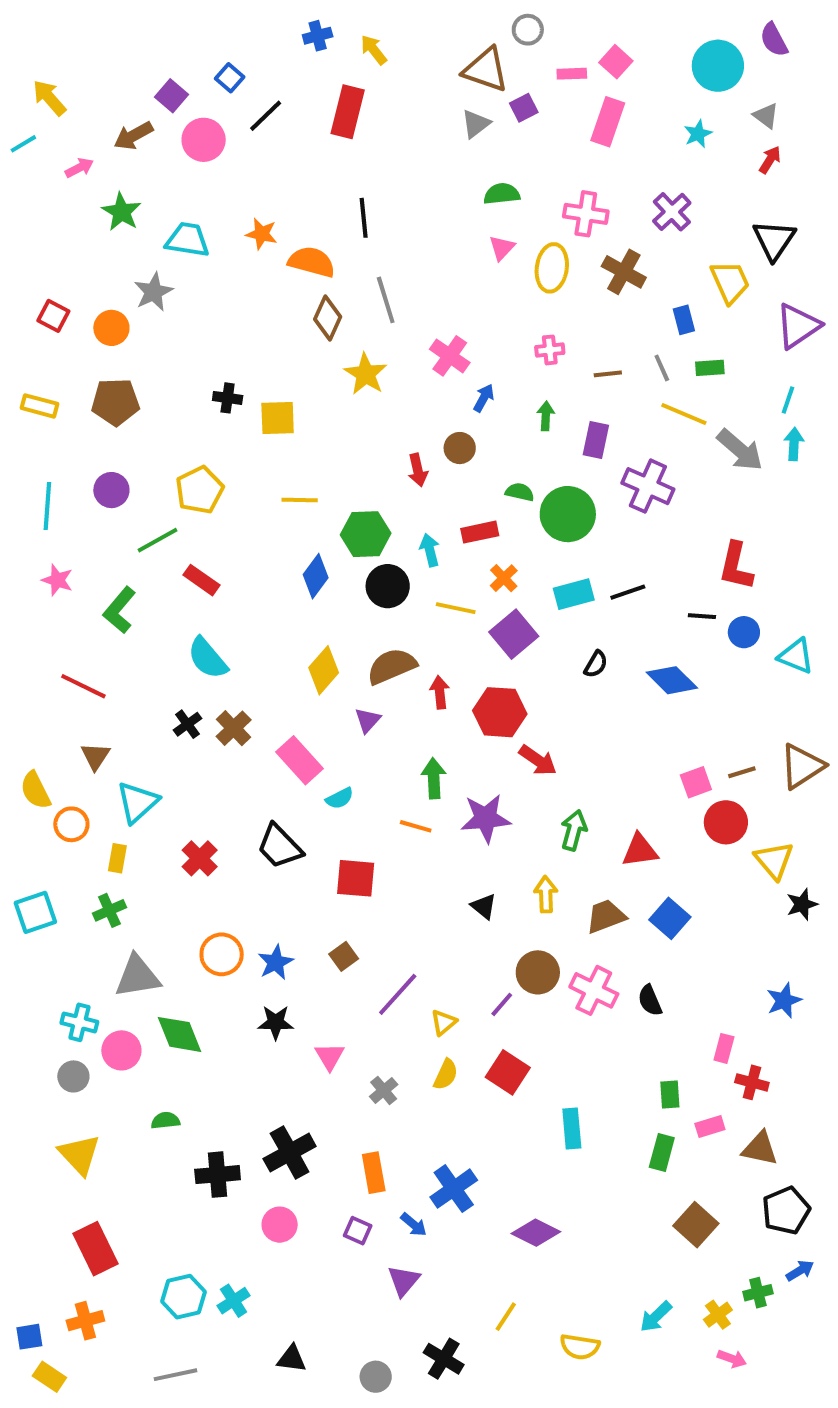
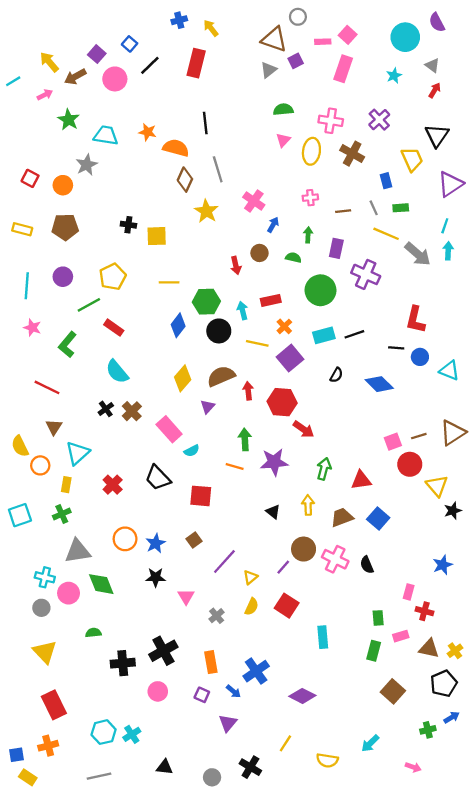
yellow arrow: (49, 98) -> (49, 62), moved
green semicircle: (520, 492) -> (293, 257), moved
yellow cross: (718, 1315) -> (455, 651), moved

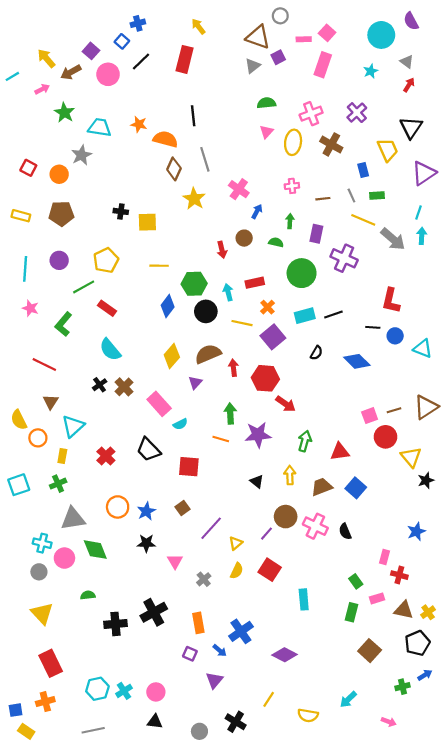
blue cross: (179, 20) -> (138, 23), moved
pink cross: (331, 121) -> (311, 114), turned -30
green rectangle: (378, 618) -> (356, 581), turned -32
pink circle: (158, 691) -> (156, 692), moved

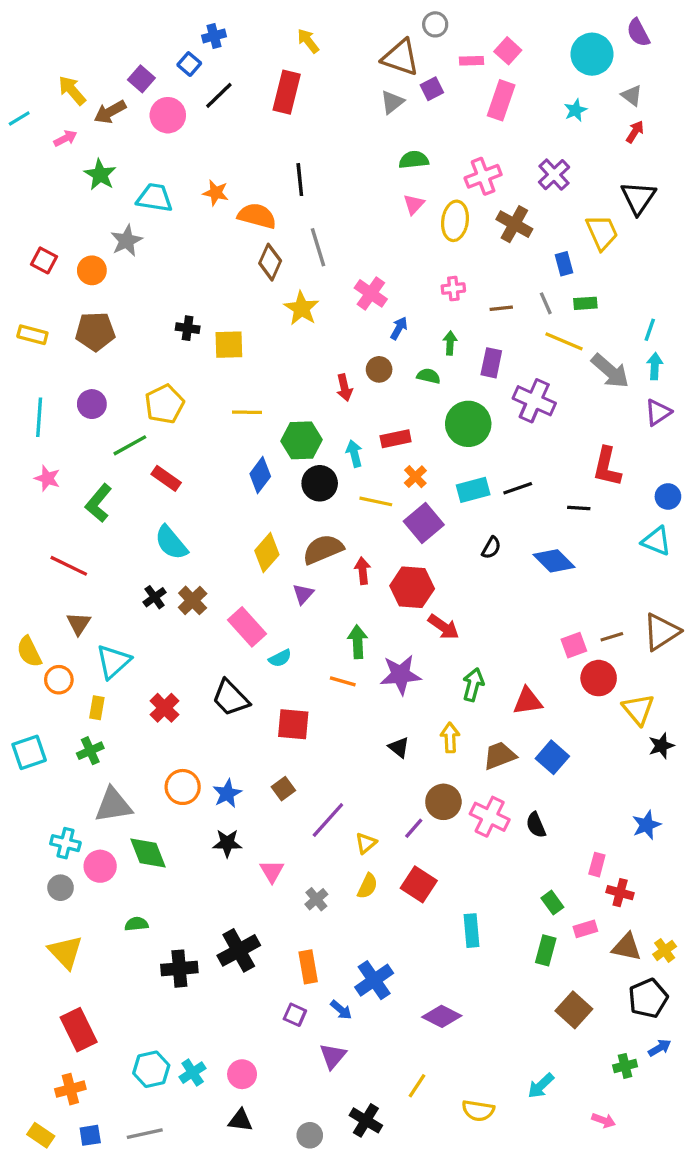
purple triangle: (424, 173) -> (658, 412), moved, size x0.7
blue circle: (395, 336) -> (668, 496), moved
blue square: (16, 710) -> (90, 1135), moved

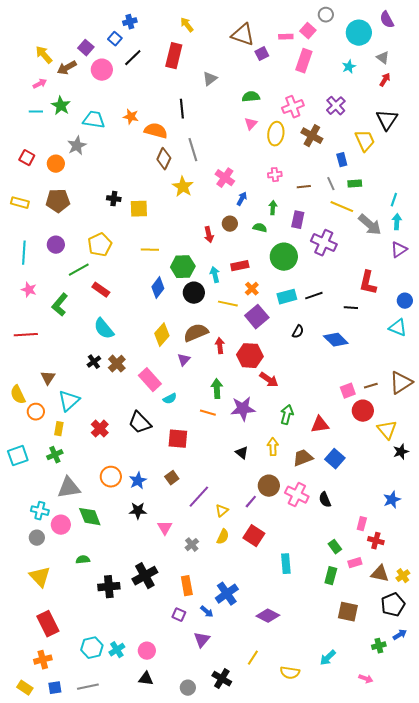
gray circle: (435, 24) -> (326, 15), moved
gray triangle: (392, 102) -> (210, 79), moved
cyan line: (19, 118) -> (36, 112), moved, turned 32
red line: (69, 566) -> (26, 335), moved, turned -30
brown square: (574, 1010) -> (348, 612), turned -30

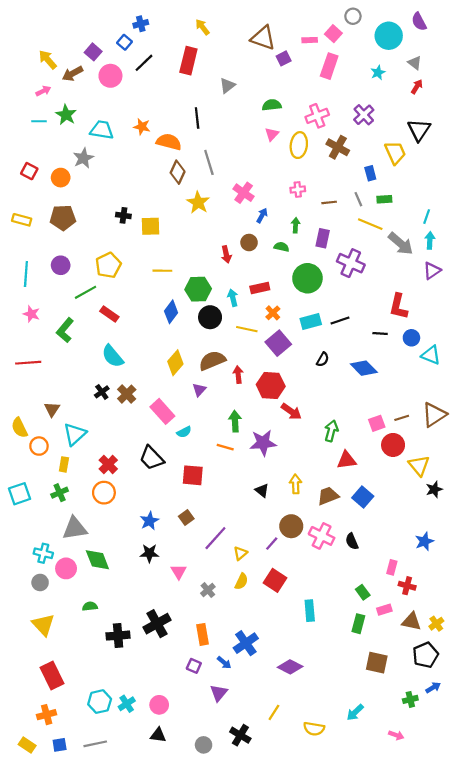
blue circle: (405, 301) -> (411, 338), moved
green arrow: (287, 415) -> (331, 431), moved
orange circle: (111, 477) -> (104, 493), moved

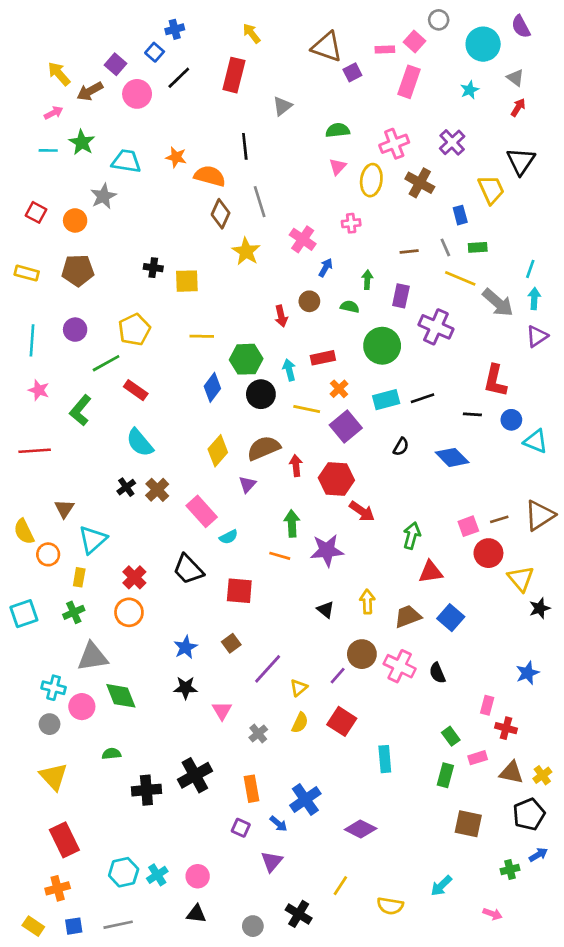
pink cross: (298, 189) -> (351, 223), moved

